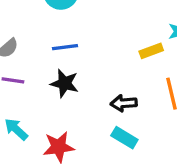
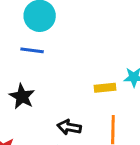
blue line: (65, 47) -> (32, 50), moved

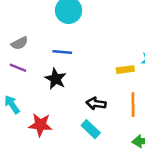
blue line: (32, 50) -> (62, 52), moved

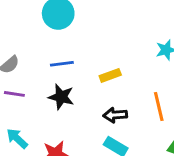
yellow rectangle: (125, 70) -> (110, 75), moved

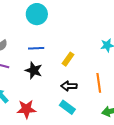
yellow rectangle: (110, 75) -> (68, 59), turned -40

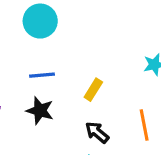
black arrow: (69, 86) -> (97, 132), turned 42

